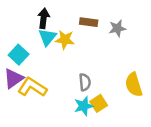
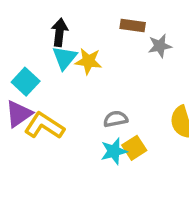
brown rectangle: (89, 22) -> (133, 25), moved
gray semicircle: (85, 82) -> (116, 119), turned -96

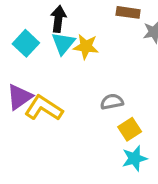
cyan square: (26, 82) -> (26, 43), moved
cyan star: (114, 151) -> (135, 158), moved

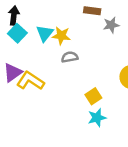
black arrow: (58, 19) -> (14, 15), moved
gray semicircle: (112, 102) -> (70, 57), moved

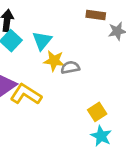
yellow star: (61, 36) -> (54, 61), moved
cyan star: (97, 118) -> (101, 136), turned -30

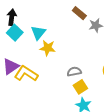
brown rectangle: (96, 15) -> (79, 13), turned 32
gray semicircle: (70, 67) -> (74, 72), moved

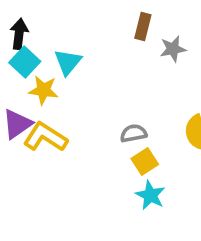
brown rectangle: (79, 13) -> (143, 26), turned 64
yellow star: (48, 48) -> (43, 90), moved

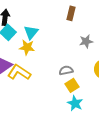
gray star: (173, 49) -> (86, 41), moved
yellow star: (43, 90) -> (27, 47), moved

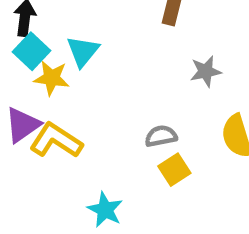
yellow star: (27, 47) -> (52, 78), moved
cyan star: (75, 103) -> (105, 210), moved

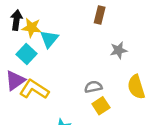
cyan square: (31, 51) -> (27, 54), moved
yellow star: (52, 78) -> (32, 28), moved

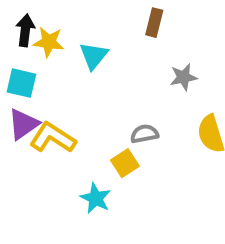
cyan triangle: (49, 39) -> (94, 56), moved
cyan square: (27, 54) -> (21, 83), moved, turned -30
yellow square: (101, 106) -> (125, 163), moved

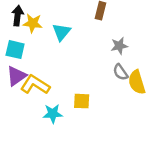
gray semicircle: (144, 134) -> (120, 72), moved, turned -114
yellow square: (125, 163) -> (82, 101), turned 36
cyan star: (96, 198) -> (53, 114), moved, turned -30

